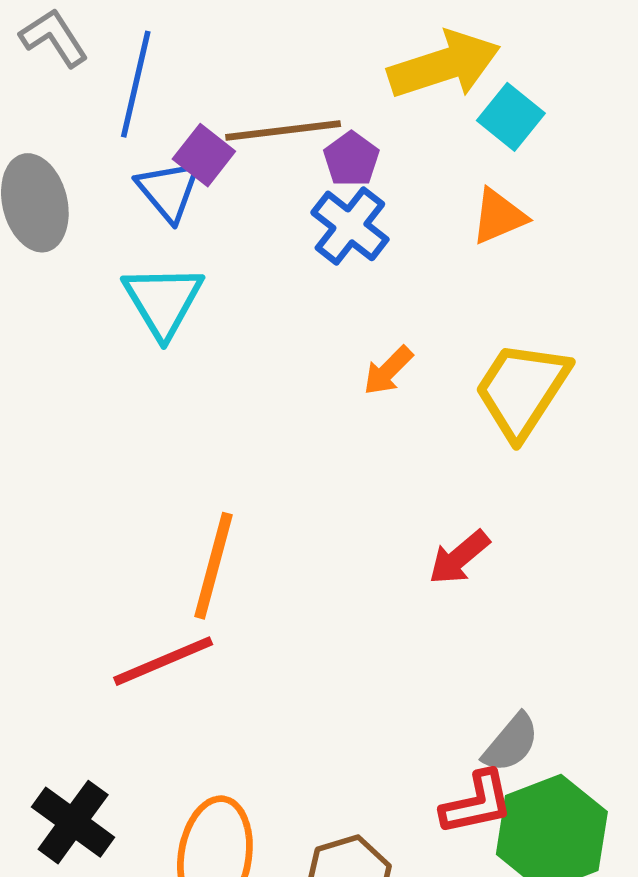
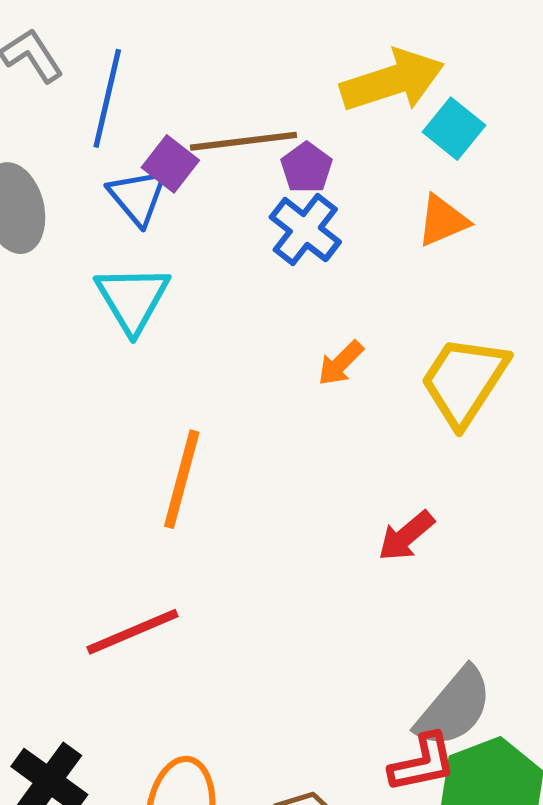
orange line: (214, 566) -> (182, 479), moved
gray semicircle: (511, 743) -> (454, 707), size x1.5

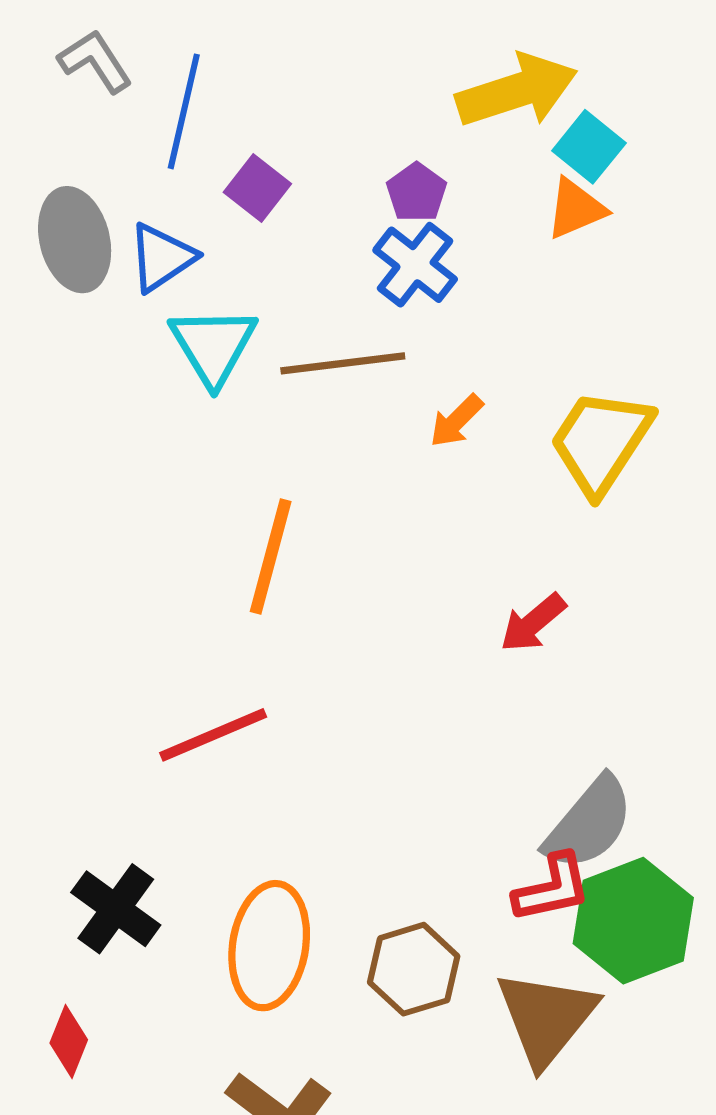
brown line: (243, 141) -> (343, 363), moved
blue triangle: (138, 197) -> (162, 257), moved, turned 36
orange triangle: (443, 221) -> (576, 209), moved

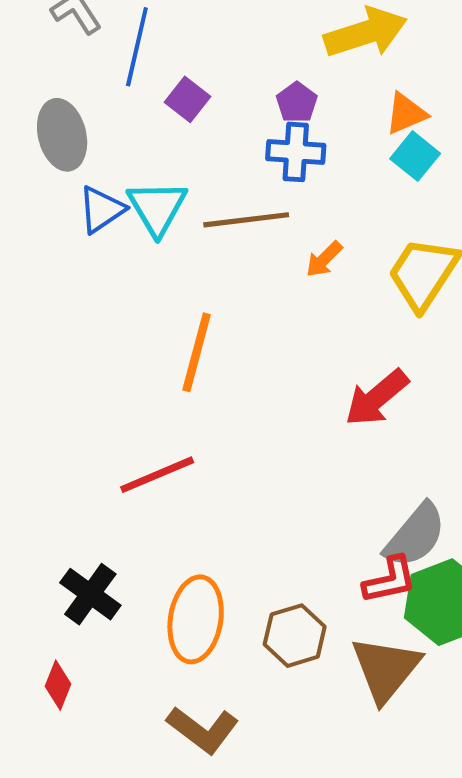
cyan square: (589, 147) -> (415, 156), moved
blue triangle: (162, 257) -> (102, 210), moved
blue cross: (415, 265) -> (296, 152), turned -34
red arrow: (533, 623) -> (377, 398), size x1.4

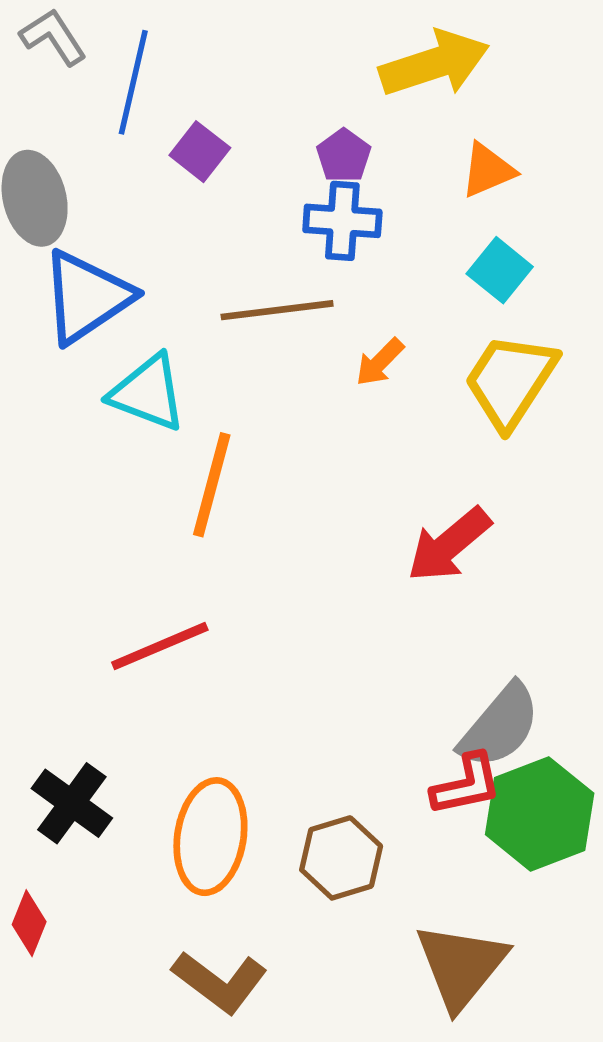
cyan square: (415, 156) -> (500, 270), moved
cyan triangle: (157, 208) -> (148, 393), moved, turned -38
blue triangle: (102, 210) -> (87, 297), size x1.5
brown triangle: (386, 669) -> (461, 966), moved

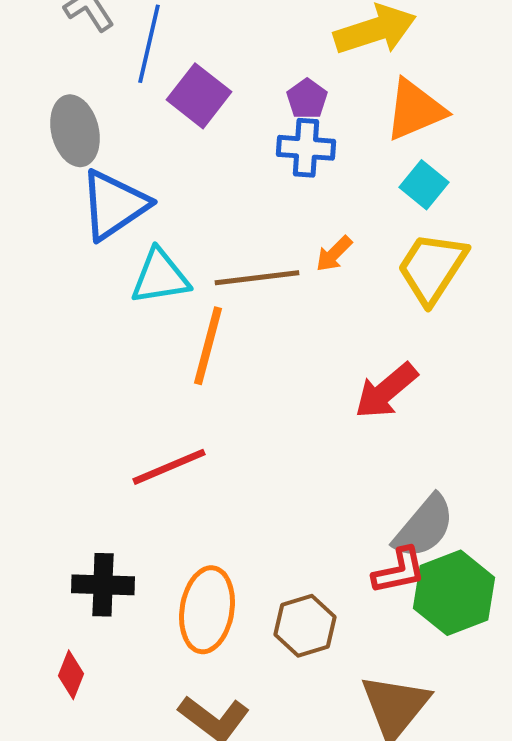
purple square: (200, 152) -> (199, 96), size x1.4
orange triangle: (488, 170) -> (415, 110), size x1.5
brown line: (277, 310) -> (257, 278), moved
cyan triangle: (148, 393) -> (160, 277), turned -30
black cross: (72, 803) -> (103, 585), turned -34

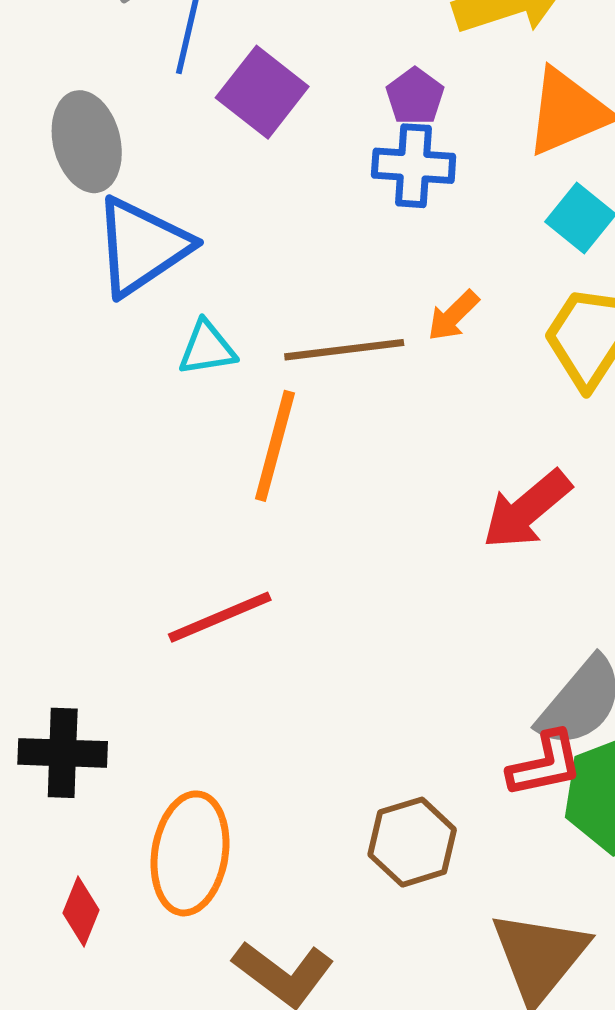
cyan triangle: (160, 277) -> (207, 348), size x0.7
black cross: (103, 585) -> (63, 753), moved
orange ellipse: (207, 610) -> (190, 853), moved

